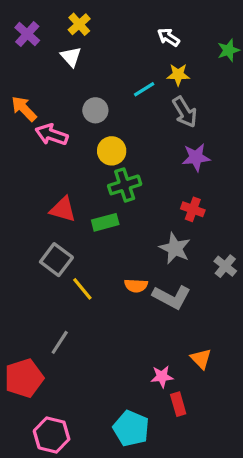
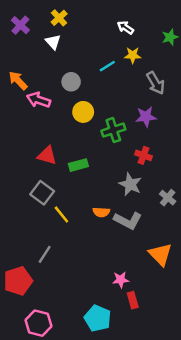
gray arrow: (185, 112) -> (156, 83), moved
green cross: (125, 185) -> (113, 130), moved
orange triangle: (201, 359) -> (160, 254), moved, size x1.5

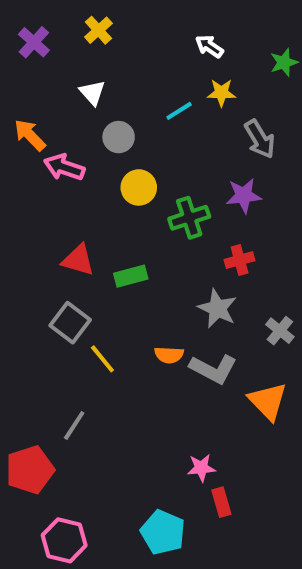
white triangle: (53, 42) -> (92, 93), moved
red cross: (143, 155) -> (240, 260), turned -35
orange triangle: (160, 254) -> (268, 401), moved

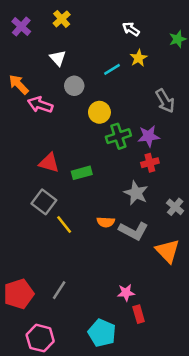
yellow star: (221, 93) -> (139, 58), turned -30
gray arrow: (260, 139) -> (165, 101), moved
yellow circle: (139, 187) -> (99, 112), moved
purple star: (244, 196) -> (149, 136), moved
gray line: (74, 425) -> (59, 290), moved

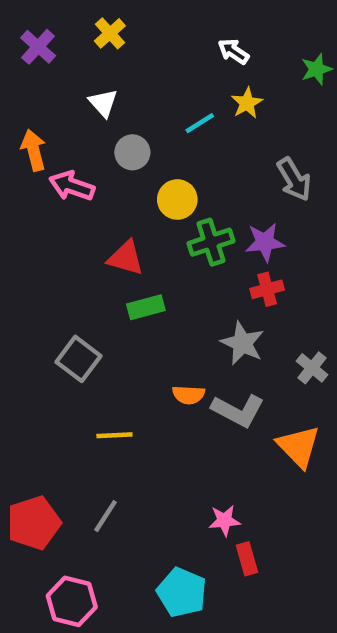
orange arrow: (19, 85) -> (34, 150), turned 30
red triangle: (49, 163) -> (126, 258), moved
yellow line: (64, 225) -> (114, 435), moved, turned -54

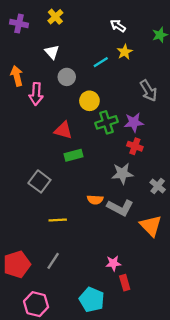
purple cross: (38, 47) -> (19, 24), turned -30
pink arrow: (72, 186) -> (36, 94), turned -105
red cross: (267, 289) -> (135, 146), turned 35
gray star: (242, 343) -> (122, 173), turned -30

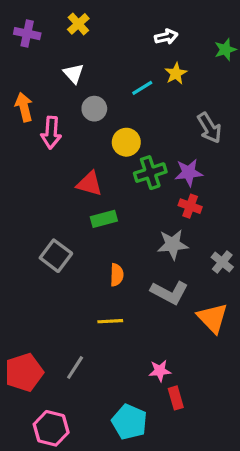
white arrow: (118, 26) -> (166, 37), turned 133
orange semicircle: (95, 200) -> (117, 275), moved, turned -91
yellow line: (58, 220) -> (110, 321), moved

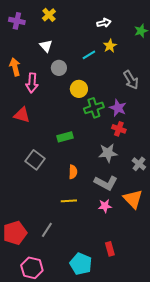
purple star: (189, 173) -> (118, 108), turned 30
red triangle: (90, 184) -> (22, 115), moved
pink star: (160, 371) -> (105, 206), moved

